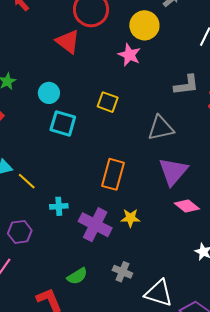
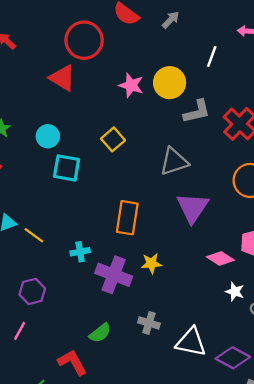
yellow circle: (144, 25) -> (170, 83), moved
yellow square: (108, 102) -> (113, 139), turned 35
cyan cross: (59, 206) -> (80, 252), moved
pink diamond: (187, 206) -> (220, 258), moved

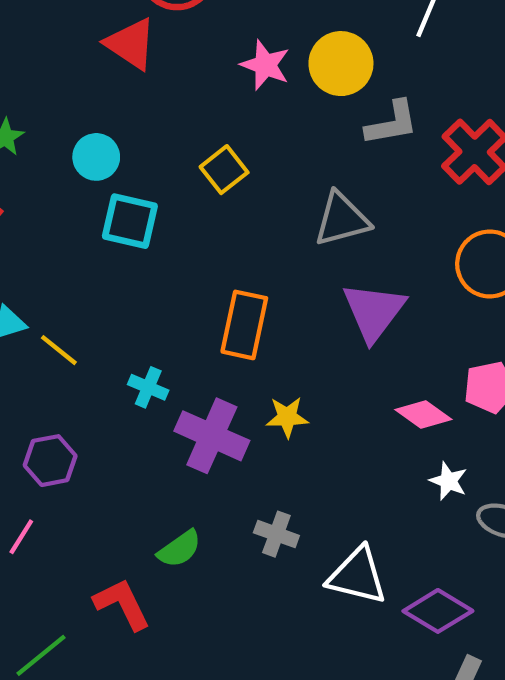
cyan cross: (80, 252) -> (148, 387), turned 30

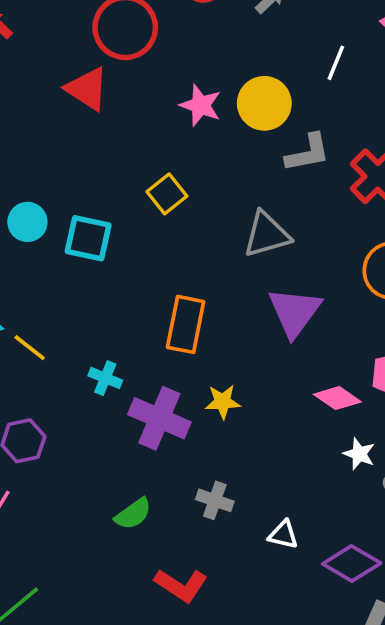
cyan circle: (96, 157) -> (27, 222), moved
white triangle: (357, 576) -> (283, 535), size x0.6
red L-shape: (122, 604) -> (181, 585), moved, turned 150

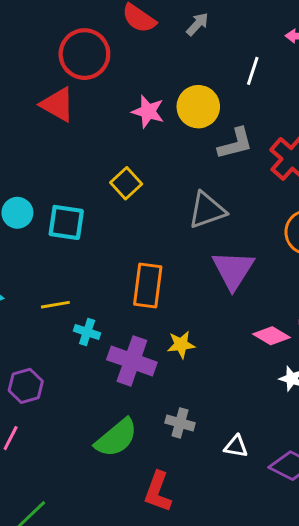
yellow line: (30, 348) -> (55, 305), moved, turned -44
green semicircle: (133, 514) -> (116, 438), size x1.5
red L-shape: (181, 585) -> (158, 492), turned 81

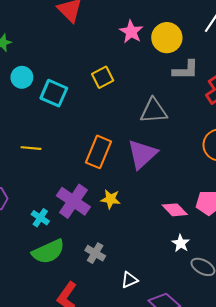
purple triangle: (233, 270) -> (142, 154), moved
cyan cross: (87, 332) -> (40, 218), moved
white triangle: (236, 446) -> (129, 280), turned -48

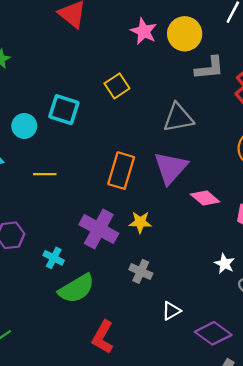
cyan circle: (22, 77) -> (24, 126), moved
pink diamond: (175, 210) -> (205, 198), moved
cyan cross: (40, 218) -> (54, 258), moved
gray cross: (95, 253) -> (141, 271), moved

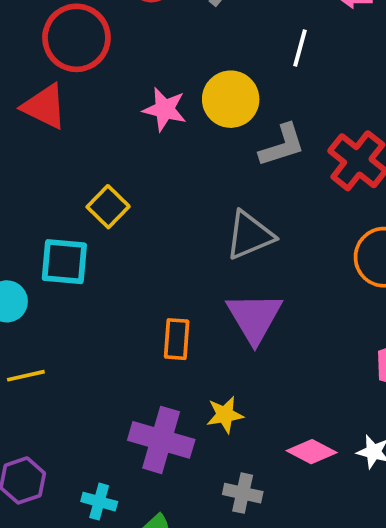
yellow square: (117, 86) -> (108, 207), moved
orange rectangle: (121, 171) -> (177, 339), size x0.7
yellow line: (45, 174) -> (26, 376), moved
pink diamond: (205, 198) -> (312, 452), moved

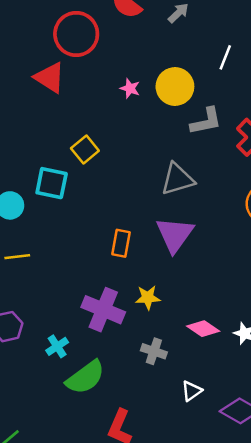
pink star: (165, 109) -> (130, 88), size x0.7
cyan cross: (99, 502) -> (57, 346), turned 35

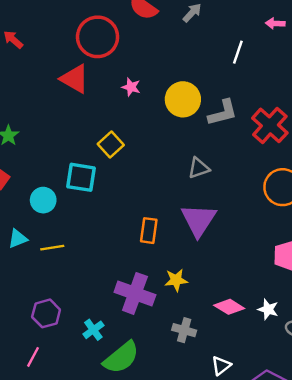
yellow circle: (175, 87) -> (183, 99), moved
pink star: (130, 88) -> (131, 87), moved
gray triangle: (178, 179) -> (199, 168), size x0.7

